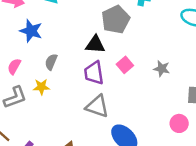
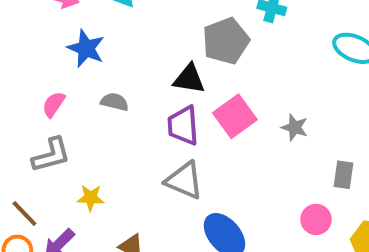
gray semicircle: (51, 62) -> (115, 102), turned 77
pink square: (125, 65) -> (235, 116), size x1.5
yellow star: (41, 87) -> (91, 198), moved

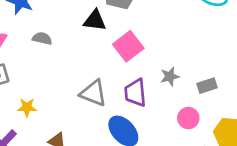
purple trapezoid: (183, 125) -> (135, 93), moved
gray star: (295, 127) -> (170, 77), moved, turned -30
gray rectangle: (343, 175) -> (207, 86), turned 66

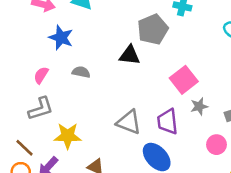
pink square: (128, 46) -> (184, 80), moved
yellow star: (27, 107) -> (68, 136), size x1.5

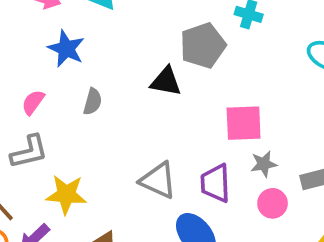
gray semicircle: (81, 72) -> (93, 102), turned 90
pink square: (184, 80) -> (244, 123), turned 32
pink circle: (217, 145) -> (273, 203), moved

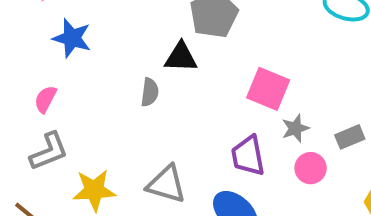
gray semicircle: (93, 102) -> (150, 92), moved
pink square: (244, 123) -> (268, 89), turned 33
gray triangle: (158, 180) -> (166, 184), moved

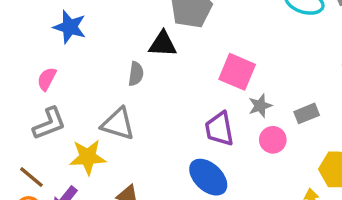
gray triangle: (166, 184) -> (118, 124), moved

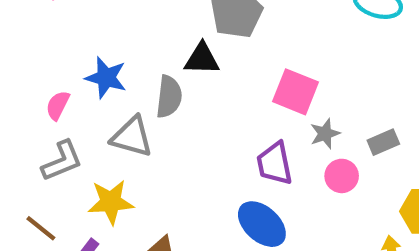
blue star: (70, 27) -> (106, 78), moved
gray semicircle: (136, 74) -> (169, 97), size x1.4
gray triangle: (118, 124) -> (132, 137), moved

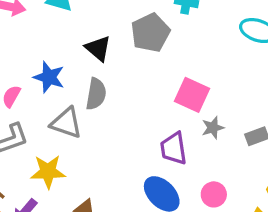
black triangle: (202, 59) -> (98, 48), moved, turned 36
pink circle: (342, 176) -> (214, 194), moved

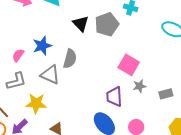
black triangle: (98, 48) -> (81, 24), moved
blue star: (49, 77) -> (42, 46), turned 30

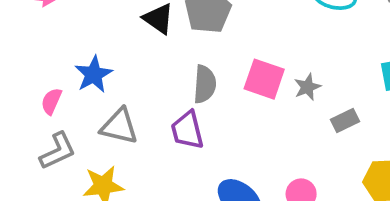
gray semicircle: (70, 59) -> (205, 84), moved
gray star: (139, 86) -> (307, 87), moved
purple trapezoid: (114, 97) -> (187, 130), moved

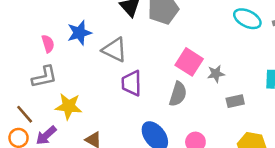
gray semicircle: (205, 84) -> (178, 94), moved
pink semicircle: (51, 101) -> (48, 44), turned 126
gray triangle: (119, 126) -> (114, 50), moved

